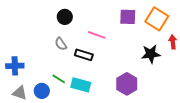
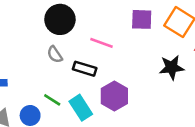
black circle: (65, 17) -> (60, 19), size x1.5
purple hexagon: (127, 84) -> (114, 96), moved
cyan rectangle: (81, 85) -> (81, 108), turned 42

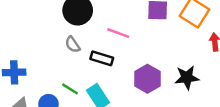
black star: (172, 67) -> (187, 77), moved
purple hexagon: (114, 96) -> (147, 79), moved

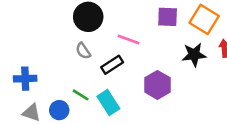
black rectangle: (102, 58) -> (112, 65), turned -50
black star: (187, 77) -> (194, 55), moved

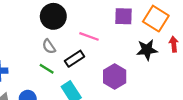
green line: (81, 95) -> (47, 69), moved

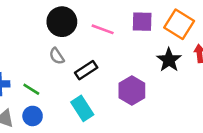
pink line: (89, 36) -> (103, 29), moved
black star: (147, 50) -> (169, 60), turned -30
green line: (47, 69) -> (31, 89), moved

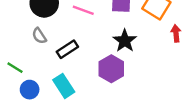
black star: (169, 60) -> (125, 41), moved
blue circle: (33, 116) -> (30, 90), moved

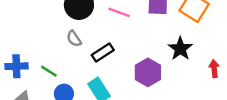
red arrow: (176, 33) -> (214, 69), moved
black star: (125, 41) -> (180, 49), moved

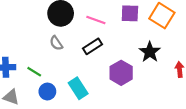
black rectangle: (103, 52) -> (93, 46), moved

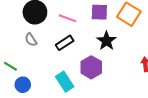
black star: (150, 52) -> (106, 41), moved
cyan rectangle: (78, 88) -> (65, 82), moved

